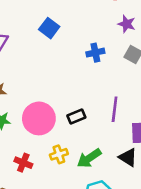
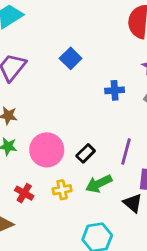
black rectangle: (76, 116) -> (86, 153), turned -30
green arrow: (89, 158) -> (99, 184), moved

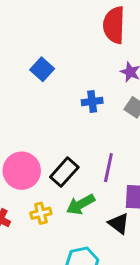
black rectangle: (86, 153) -> (64, 172), size x1.4

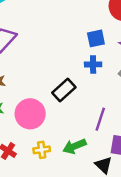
blue square: (42, 69) -> (96, 38), moved, turned 30
black rectangle: (64, 172) -> (64, 90), moved

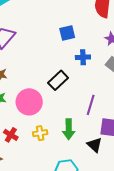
blue square: (96, 38) -> (67, 33), moved
green arrow: (74, 146) -> (69, 129), turned -66

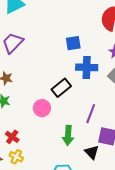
blue cross: (83, 57) -> (87, 67), size x1.5
pink circle: (29, 102) -> (42, 108), moved, size x0.7
yellow cross: (40, 133) -> (16, 157), moved, turned 32

